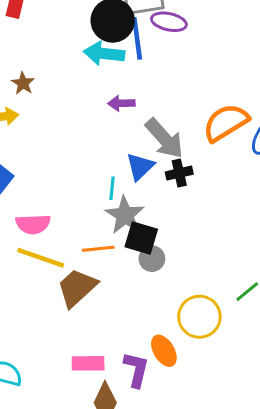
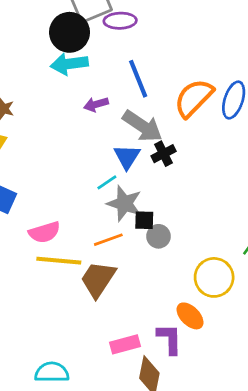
blue line: (137, 38) -> (138, 79), moved
cyan line: (112, 188) -> (107, 182), turned 65
black square: (141, 238) -> (144, 220), size x0.7

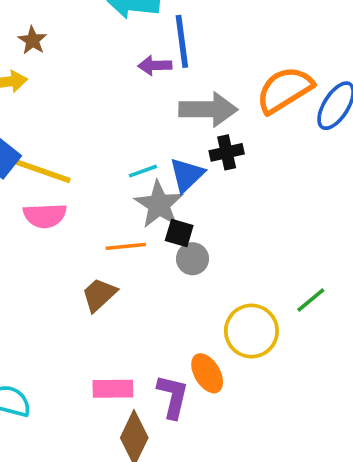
blue line: (138, 79) -> (182, 41), moved
gray arrow: (142, 126) -> (208, 109), turned -48
blue triangle: (127, 157) -> (187, 175), moved
yellow line: (59, 261) -> (41, 171), moved
brown trapezoid: (98, 279) -> (99, 295), size x0.7

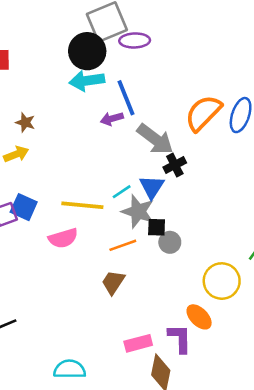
gray arrow: (208, 109) -> (155, 139), turned 51
yellow line: (41, 171) -> (82, 205), moved

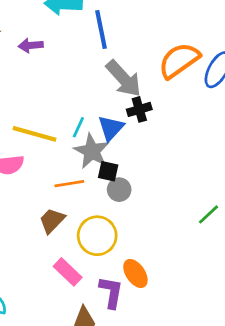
purple arrow: (112, 119) -> (31, 45), moved
cyan line: (122, 192) -> (78, 127), turned -42
yellow circle: (222, 281) -> (97, 236), moved
pink rectangle: (138, 343) -> (68, 272), moved, turned 48

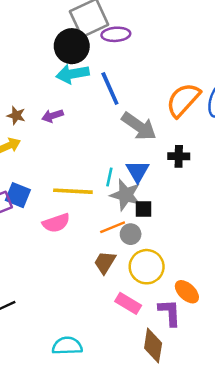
black cross: (139, 109) -> (179, 156), moved, turned 30
gray circle: (119, 190) -> (131, 234), moved

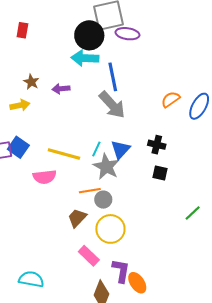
orange semicircle: (183, 100) -> (171, 99), size x0.6
gray arrow: (139, 126) -> (112, 105), moved
black square: (144, 209) -> (160, 173), moved
orange ellipse: (187, 292) -> (137, 283), moved

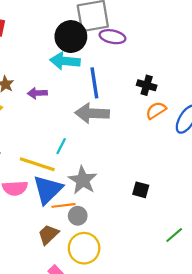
gray arrow: (112, 105) -> (92, 113), turned 132
black cross: (157, 145) -> (147, 85), moved
cyan line: (96, 149) -> (61, 146), moved
blue triangle: (120, 149) -> (48, 190), moved, size x1.4

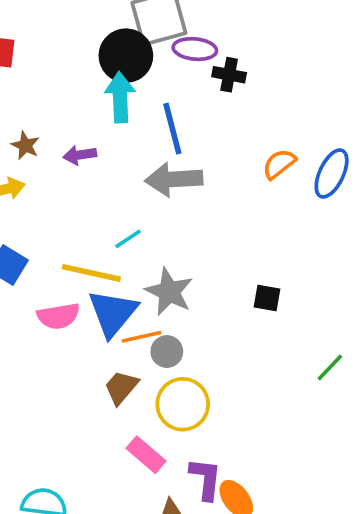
cyan arrow: (65, 61) -> (120, 97), turned 88
black cross: (147, 85) -> (229, 75), moved
cyan line: (61, 146) -> (128, 239), turned 35

